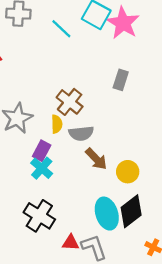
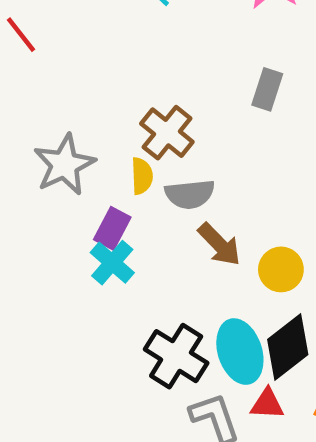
black cross: (39, 216) -> (176, 356), moved
red triangle: (71, 243) -> (267, 404), moved

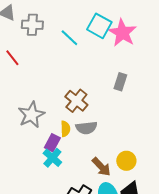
yellow semicircle: (142, 176) -> (65, 129), moved
brown arrow: (219, 244) -> (101, 167), moved

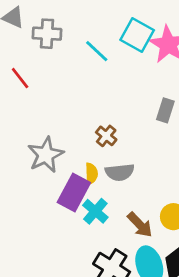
brown cross: (76, 101) -> (106, 136), size x0.7
purple rectangle: (52, 143) -> (74, 192), size x1.5
cyan cross: (52, 158) -> (95, 211), moved

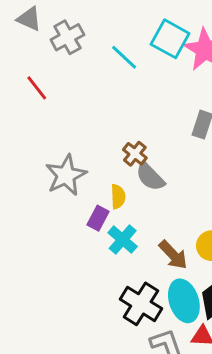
gray cross: (47, 34) -> (67, 37), turned -32
gray semicircle: (120, 172) -> (150, 177), moved, turned 52
purple rectangle: (74, 192) -> (98, 218), size x0.6

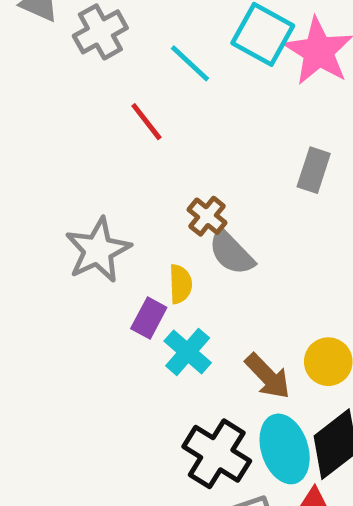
red line: (37, 88) -> (146, 122), moved

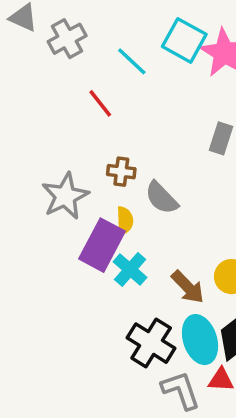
brown cross: (207, 216) -> (121, 172), moved, turned -32
purple rectangle: (149, 318) -> (102, 245), size x1.8

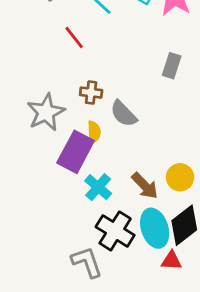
cyan cross: (130, 270) -> (98, 187), moved
gray L-shape: (181, 390) -> (87, 262), moved

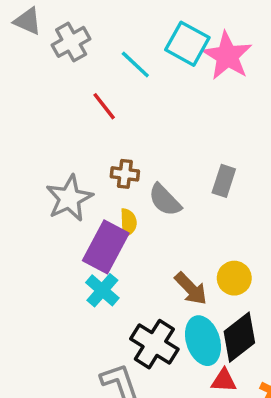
gray rectangle: (172, 66) -> (224, 181), moved
cyan cross: (98, 187) -> (102, 290), moved

